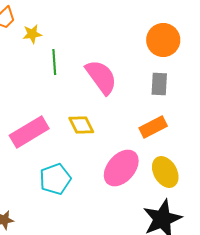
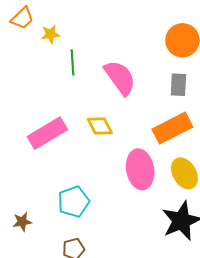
orange rectangle: (153, 127) -> (172, 128), size x1.4
pink ellipse: (121, 168) -> (140, 169), turned -51
cyan pentagon: (55, 179) -> (74, 202), moved

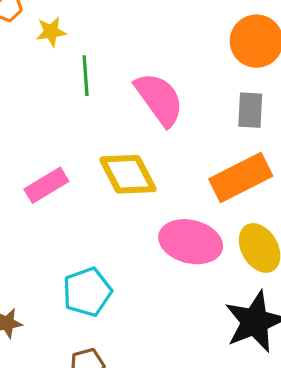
yellow diamond: (100, 126) -> (128, 174), size x1.4
pink rectangle: (47, 133) -> (46, 185), size x0.7
pink ellipse: (140, 169) -> (191, 242), turned -66

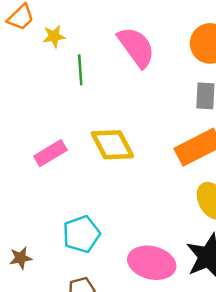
pink semicircle: (159, 99) -> (136, 47), moved
pink ellipse: (191, 242) -> (152, 263), moved

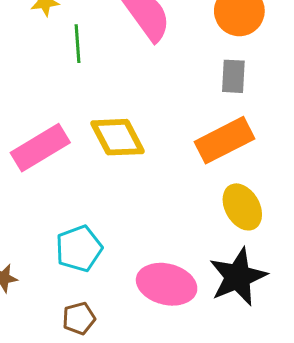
pink rectangle: (50, 153) -> (40, 148), size x1.4

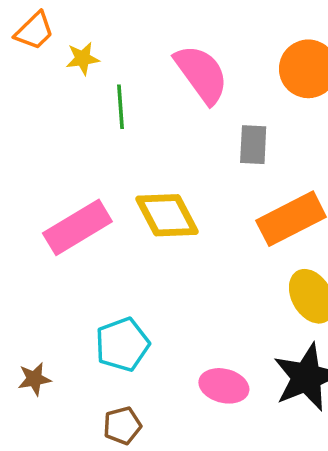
gray rectangle: (233, 76) -> (253, 145), moved
pink ellipse: (167, 284) -> (224, 386), size x0.7

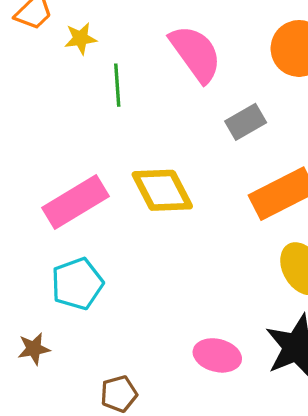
gray rectangle: (253, 145) -> (246, 122), turned 57
cyan pentagon: (122, 344) -> (77, 284), moved

